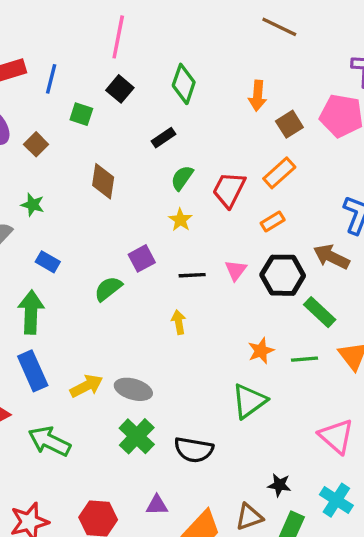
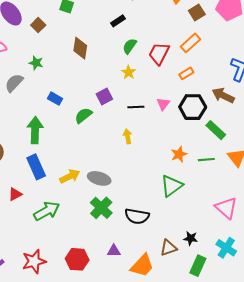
blue rectangle: (48, 262) -> (55, 99), moved
green arrow: (49, 441) -> (47, 211), turned 125
brown triangle: (249, 517) -> (168, 248), moved

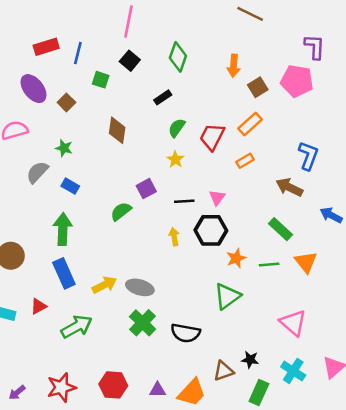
blue rectangle: (55, 99) -> (70, 186), moved
black hexagon: (193, 107) -> (211, 230), moved
purple triangle: (114, 251) -> (158, 390), moved

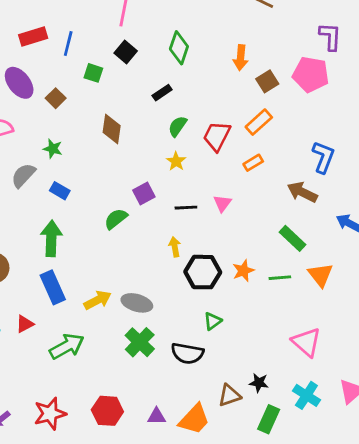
black hexagon: (211, 230) -> (203, 272), moved
green triangle: (227, 296) -> (213, 321), moved, size x0.6

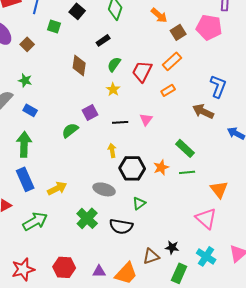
orange arrow: (241, 58) -> (159, 15), turned -54
brown diamond: (112, 129) -> (79, 65), moved
green rectangle: (292, 238) -> (185, 148), moved
orange triangle: (320, 275) -> (219, 189), moved
gray ellipse: (137, 303) -> (104, 189), moved

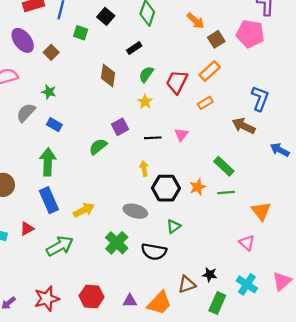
pink triangle: (206, 218) -> (247, 243), size x0.7

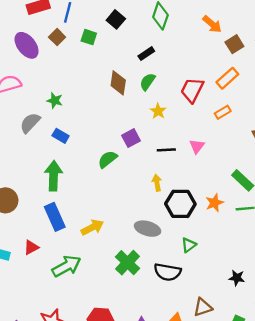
brown square: (51, 52) -> (57, 37), moved
green semicircle: (146, 74) -> (148, 82), moved
black star: (210, 275) -> (237, 278), moved

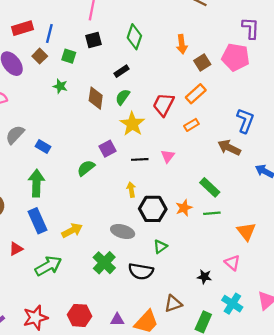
black square: (116, 19) -> (94, 40), turned 35
orange arrow: (212, 24) -> (182, 44), turned 42
green star: (55, 101) -> (60, 86), moved
yellow star: (158, 111) -> (132, 124), size x1.6

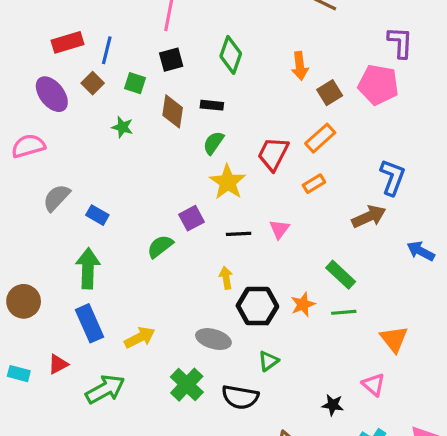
black rectangle: (121, 71) -> (212, 105), turned 40
brown diamond: (96, 98) -> (173, 111), moved
brown arrow: (229, 148) -> (369, 217), turned 130

